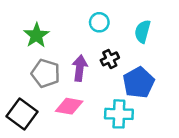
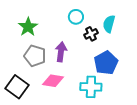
black cross: (110, 59) -> (91, 34), moved

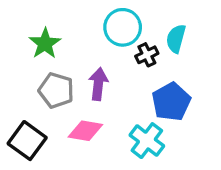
cyan circle: (76, 17) -> (123, 27), size x1.5
cyan cross: (91, 87) -> (147, 141), turned 35

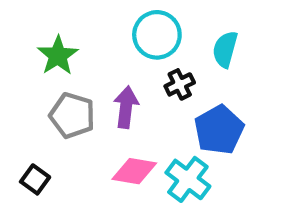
black cross: (147, 55) -> (180, 84), moved
pink diamond: (85, 131) -> (134, 171), moved
black square: (27, 141) -> (35, 179), size x0.6

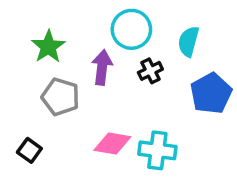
purple arrow: (126, 107) -> (102, 67), moved
blue pentagon: (219, 130) -> (211, 93), moved
cyan cross: (188, 179) -> (157, 150), turned -30

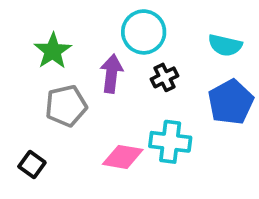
cyan semicircle: (189, 41) -> (225, 45), moved, turned -92
gray pentagon: (61, 97) -> (66, 106), turned -30
cyan cross: (157, 150) -> (170, 142), moved

